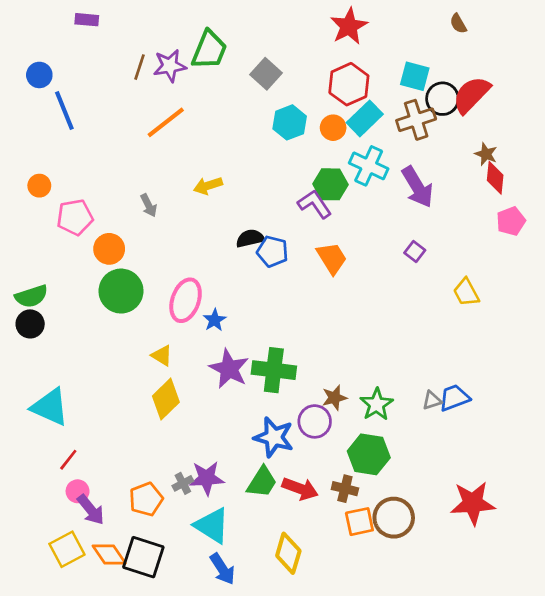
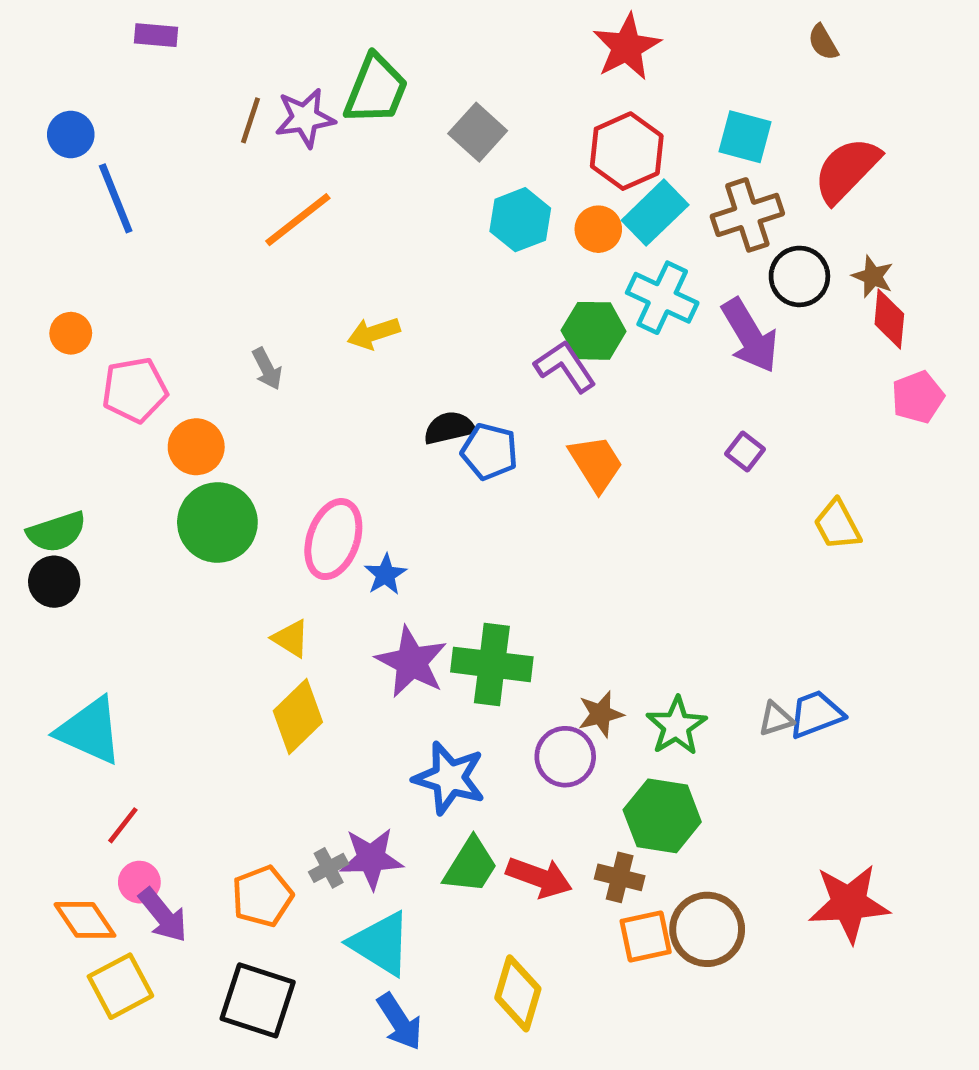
black circle: (442, 99) -> (799, 276), moved
blue star: (274, 437) -> (449, 778), moved
orange diamond: (109, 555) -> (85, 920), moved

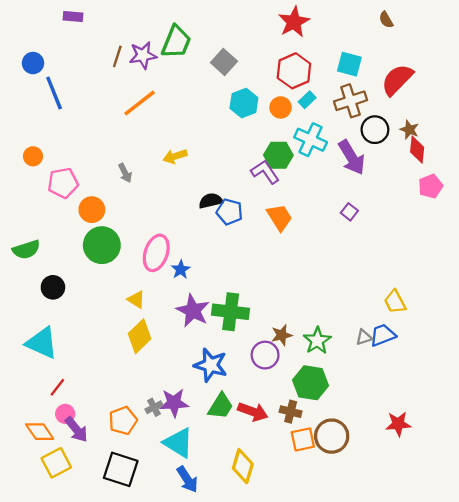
cyan rectangle: (655, 213) -> (307, 100), size x0.6
yellow trapezoid: (837, 525) -> (395, 302), moved
black circle: (54, 582) -> (53, 287), moved
red star: (849, 903) -> (398, 424), size x0.7

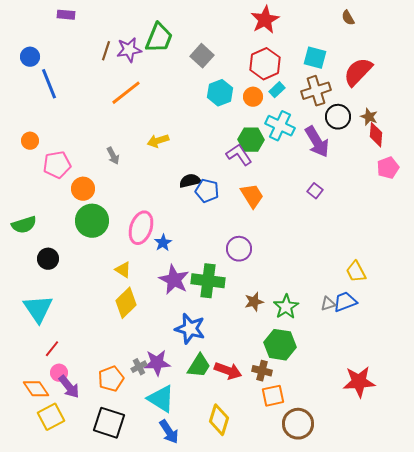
cyan triangle: (42, 343) -> (38, 309), turned 32
purple circle: (265, 355) -> (239, 249), moved
red star: (398, 424) -> (359, 382), size x1.4
brown circle: (332, 436) -> (298, 424), moved

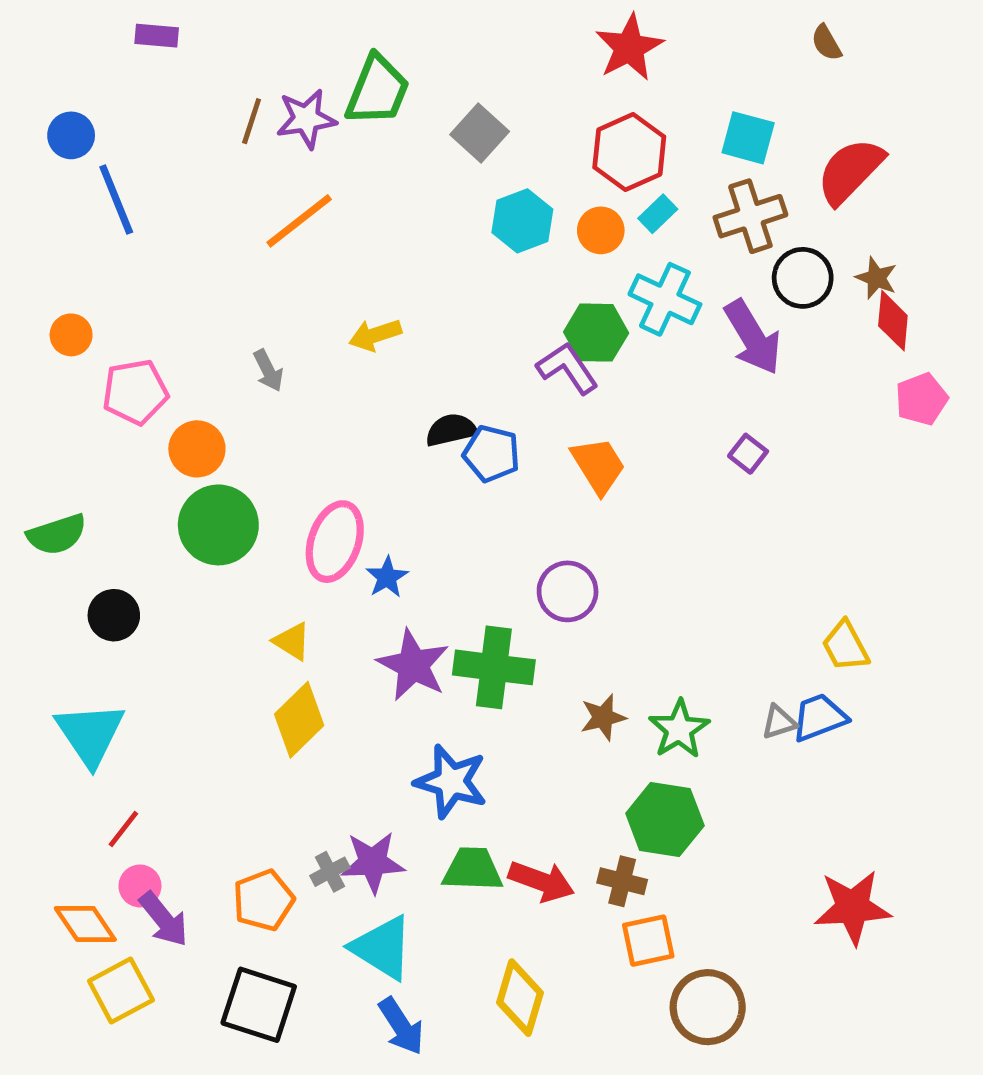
green trapezoid: (199, 366) -> (472, 869), turned -120

